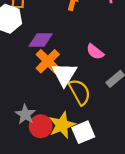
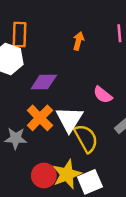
orange cross: (48, 61) -> (40, 118), moved
gray star: (25, 114) -> (16, 138), moved, turned -30

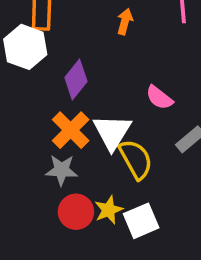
purple diamond: (44, 82) -> (76, 80), turned -52
gray star: (16, 138) -> (61, 170), moved
yellow star: (67, 174) -> (109, 210), size x0.7

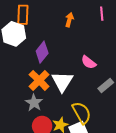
yellow semicircle: (136, 159) -> (82, 113), moved
gray star: (61, 170) -> (34, 103), turned 30

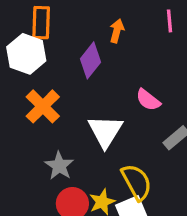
purple diamond: (42, 52) -> (90, 60), moved
orange cross: (39, 80) -> (43, 106), moved

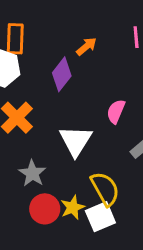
orange arrow: (117, 31) -> (87, 46), turned 35
pink semicircle: (148, 100) -> (116, 111), turned 75

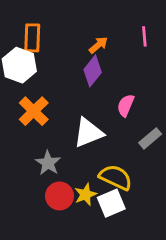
purple diamond: (62, 74) -> (93, 71), moved
white triangle: (76, 141) -> (88, 133), turned 36
yellow semicircle: (105, 189) -> (116, 177), turned -36

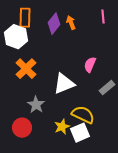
orange arrow: (98, 45) -> (71, 23), turned -72
purple diamond: (93, 71) -> (54, 24), moved
red circle: (60, 196) -> (22, 128), moved

